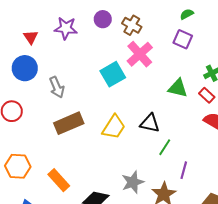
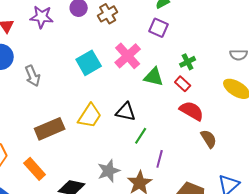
brown cross: (132, 25) -> (108, 14), turned 30
pink cross: (140, 54) -> (128, 56), moved
brown rectangle: (69, 123) -> (50, 129), moved

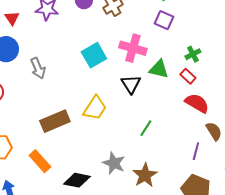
pink cross: (128, 56) -> (133, 48), turned -32
black triangle: (126, 112) -> (131, 84), moved, turned 45
purple line: (160, 159) -> (196, 151), moved
gray star: (109, 171) -> (114, 163), turned -30

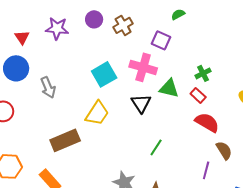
purple square: (164, 20) -> (161, 40), moved
yellow trapezoid: (95, 108) -> (97, 113), moved

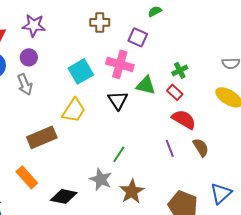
purple circle: (94, 19) -> (29, 57), moved
brown cross: (123, 25) -> (100, 22), turned 30
green line: (156, 147) -> (119, 154), moved
purple line: (206, 170) -> (170, 148), moved, turned -36

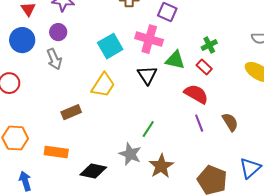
red semicircle: (184, 119) -> (196, 94), moved
brown rectangle: (42, 137) -> (71, 112), size x0.7
orange rectangle: (27, 177) -> (56, 152), turned -40

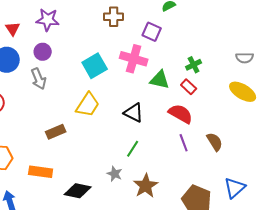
black triangle: (147, 75) -> (134, 113), moved, turned -30
gray star: (130, 154) -> (115, 174), size x0.7

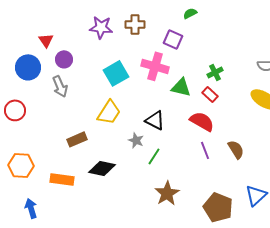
purple star: (48, 20) -> (101, 27), moved
red triangle: (13, 29) -> (46, 40), moved
gray star: (115, 174) -> (136, 140), moved
black diamond: (78, 191) -> (102, 168), moved

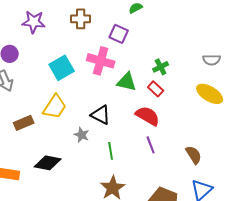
purple star: (101, 27) -> (34, 22), moved
brown rectangle: (77, 139) -> (24, 123), moved
brown semicircle: (236, 149) -> (194, 155), moved
green line: (154, 156) -> (111, 151), moved, turned -42

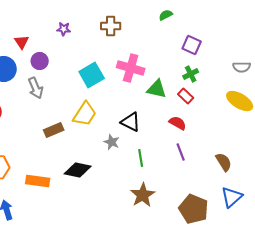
purple star: (34, 22) -> (64, 29), size x0.6
purple square: (119, 34) -> (192, 45), moved
red semicircle: (148, 116) -> (178, 123), size x0.7

